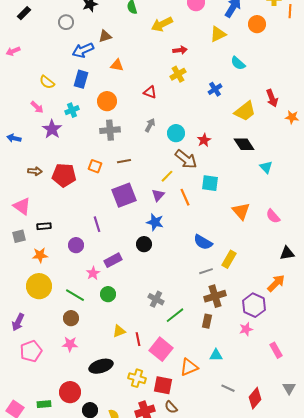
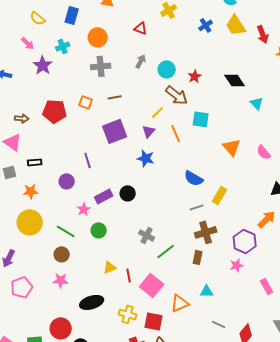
yellow trapezoid: (245, 111) -> (236, 25), moved, turned 95
brown arrow: (35, 171) -> (22, 118), moved
black circle: (144, 244) -> (128, 193), moved

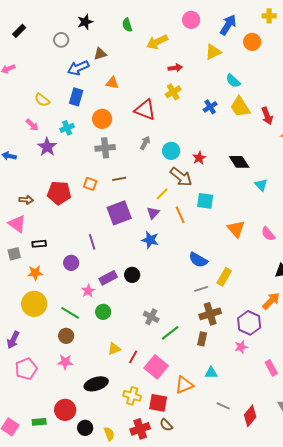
red triangle: (141, 28) -> (145, 110), size x1.6
red line: (129, 275) -> (133, 357), turned 40

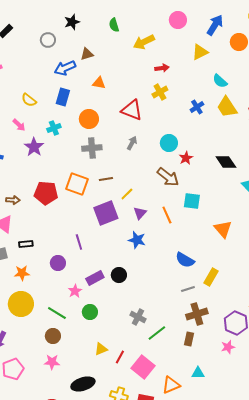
cyan circle: (171, 151) -> (169, 143), moved
orange square: (90, 184) -> (77, 184), size x1.6
yellow line: (162, 194) -> (127, 194), moved

